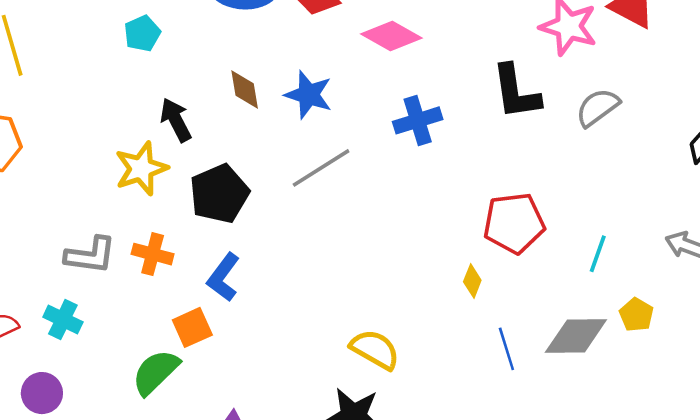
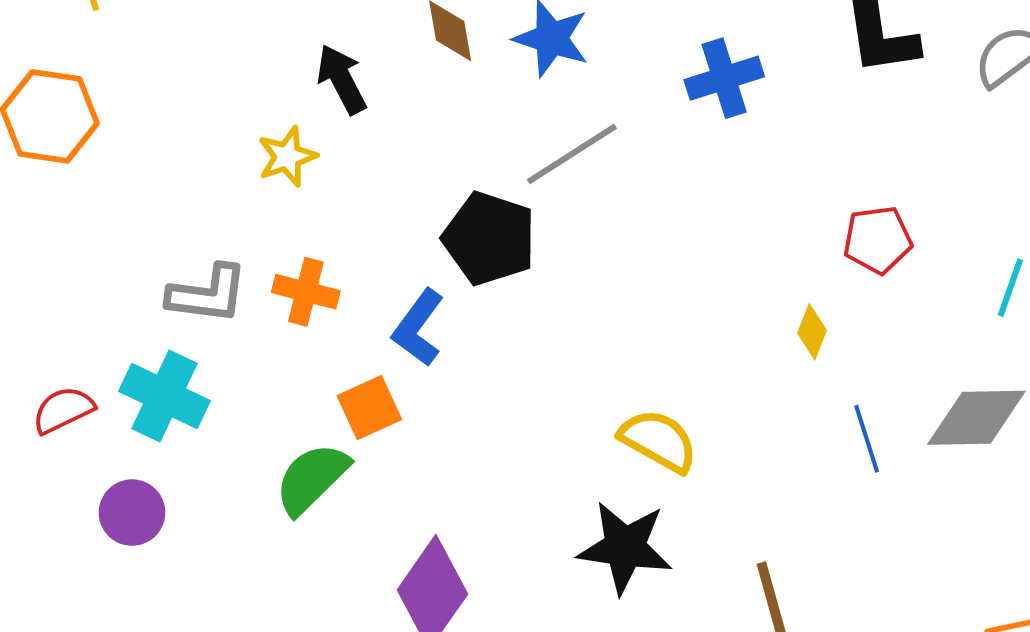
yellow star: (141, 169) -> (287, 157), size x0.7
black pentagon: (219, 194) -> (489, 238), moved, turned -30
red pentagon: (514, 223) -> (878, 240), size x0.7
cyan cross: (63, 319) -> (165, 396), size x1.4

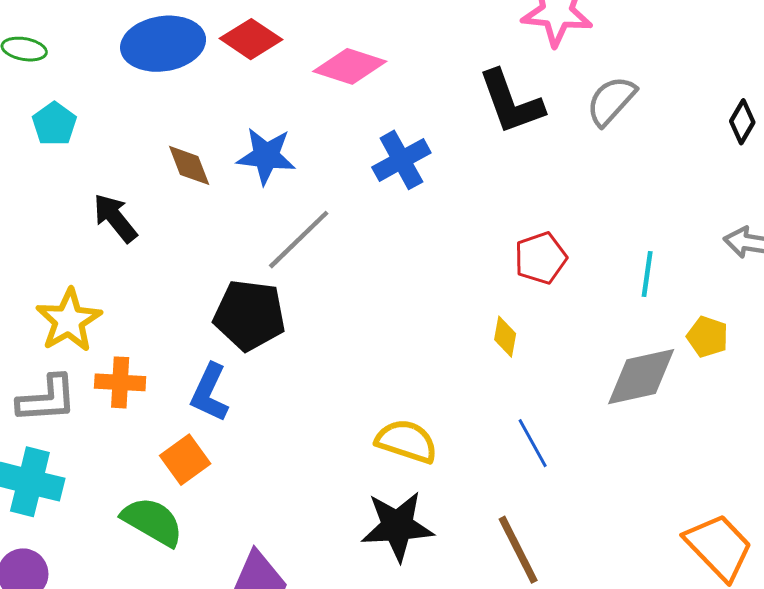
yellow star: (287, 157) -> (69, 320), moved, size x1.4
blue line: (867, 439) -> (533, 443), moved
green semicircle: (312, 479) -> (152, 521), turned 86

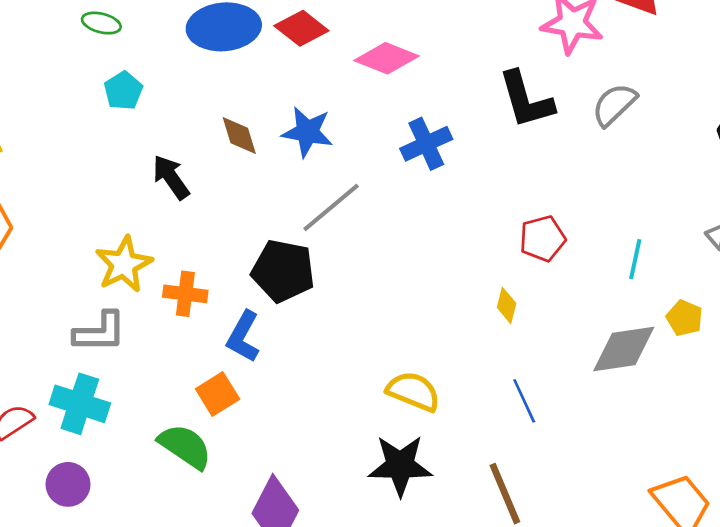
orange cross: (120, 382) -> (185, 294), moved

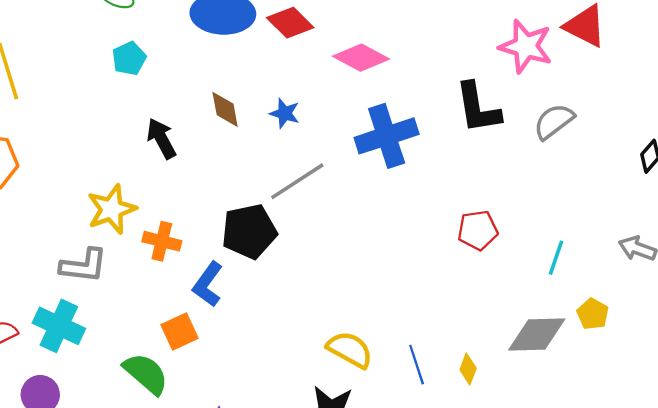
blue star: (307, 132) -> (285, 113), size x0.7
blue cross: (426, 144) -> (387, 136), size x1.4
black pentagon: (283, 271) -> (249, 231), turned -30
yellow diamond: (507, 305) -> (468, 369), moved
blue line: (524, 401) -> (417, 365), moved

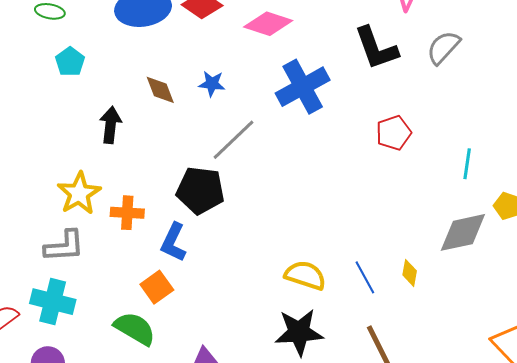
black arrow: (161, 139) -> (110, 125), turned 45
red pentagon: (478, 230) -> (394, 133), moved
black pentagon: (249, 231) -> (200, 190), turned 30

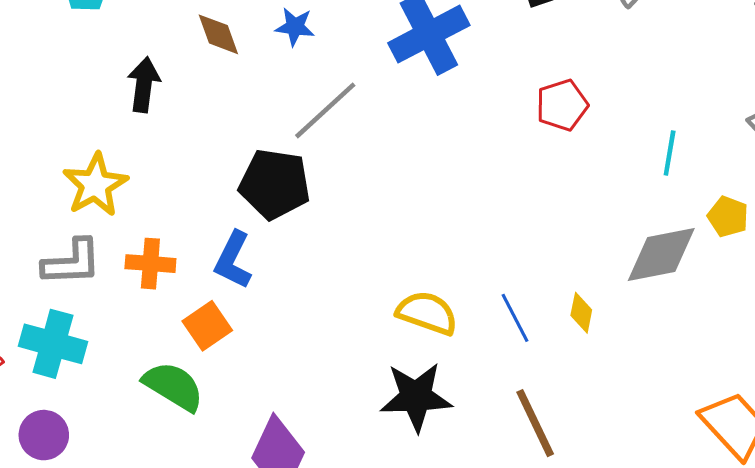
orange cross: (127, 213) -> (150, 264), moved

